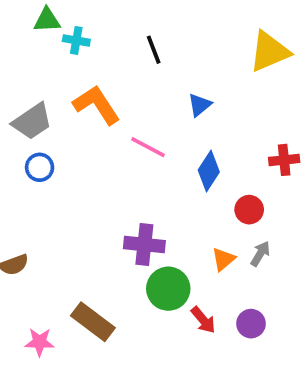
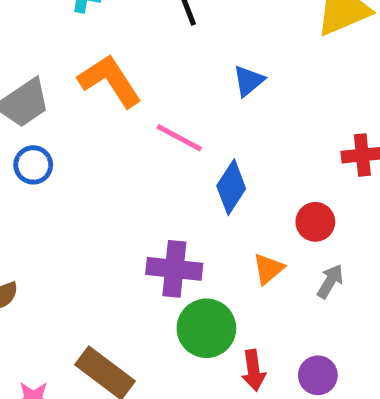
blue diamond: (209, 171) -> (231, 187), moved
orange triangle: (223, 259) -> (268, 269), moved
red arrow: (203, 320) -> (253, 370), turned 32

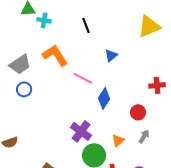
purple cross: (174, 269) -> (81, 131), turned 30
orange triangle: (268, 269) -> (118, 140), moved

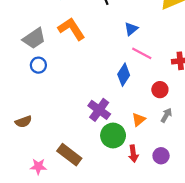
pink line: (83, 78) -> (142, 53), moved

